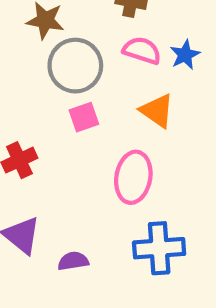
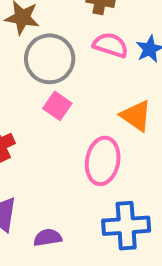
orange triangle: (157, 111) -> (136, 116), moved
pink square: (84, 117) -> (57, 106), turned -36

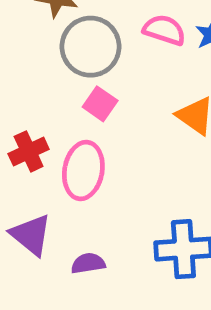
pink ellipse: (103, 161) -> (83, 170), moved

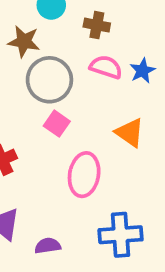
pink ellipse: (83, 170) -> (84, 175), moved

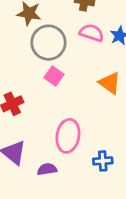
pink ellipse: (84, 175) -> (68, 136), moved
blue cross: (121, 235) -> (103, 161), size x0.6

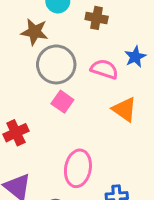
pink semicircle: (92, 33) -> (104, 69), moved

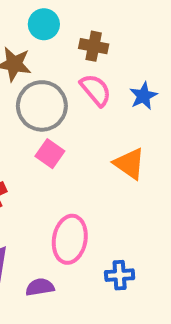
pink semicircle: (104, 69) -> (96, 90), moved, turned 32

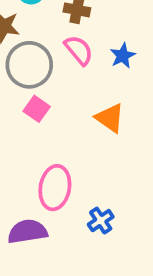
blue cross: (120, 275) -> (101, 221), turned -30
purple semicircle: (40, 287) -> (27, 232), size x1.5

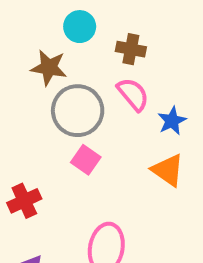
blue star: (123, 56) -> (172, 121), moved

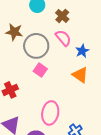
brown cross: (131, 49) -> (62, 16), turned 32
brown star: (49, 68) -> (14, 32), moved

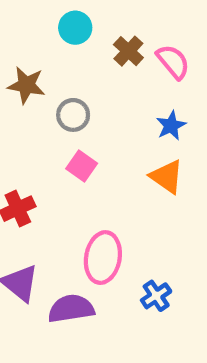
pink semicircle: (63, 38) -> (173, 62), moved
gray circle: (36, 46) -> (73, 115), size x0.6

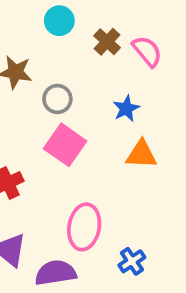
blue star: (171, 126) -> (126, 109), moved
pink square: (82, 166) -> (65, 145), size x1.5
orange triangle: (167, 177) -> (141, 154), turned -32

